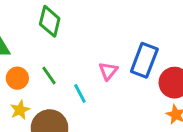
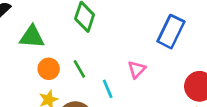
blue rectangle: (144, 60) -> (171, 32), moved

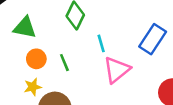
pink triangle: (137, 69) -> (117, 70), size x1.6
cyan line: (108, 89) -> (101, 43), moved

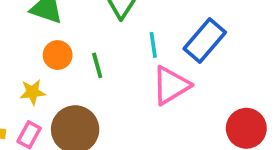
blue rectangle: (153, 39) -> (205, 40), moved
yellow star: (33, 87) -> (33, 92), moved

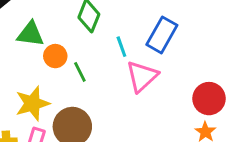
orange circle: (58, 55) -> (55, 56), moved
yellow star: (33, 92) -> (32, 104), size x1.6

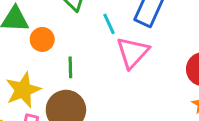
green line: (80, 72) -> (70, 67), moved, turned 30

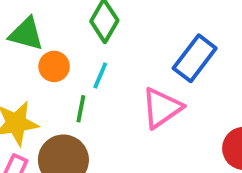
cyan line: (109, 24) -> (100, 75), moved, turned 35

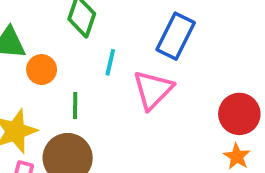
cyan line: (100, 75) -> (110, 62), moved

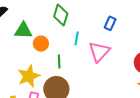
blue rectangle: (176, 36) -> (110, 23), size x0.6

